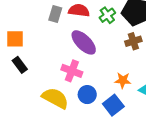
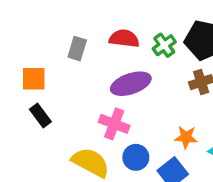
gray rectangle: (55, 14) -> (77, 49), moved
purple ellipse: (84, 42) -> (131, 84), turned -64

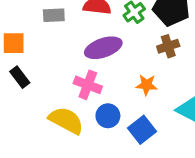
gray rectangle: (77, 49) -> (54, 15), turned 70
orange star: (186, 137) -> (147, 85), moved

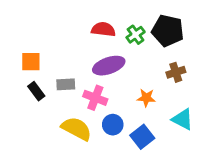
gray rectangle: (54, 15) -> (66, 84), moved
brown cross: (168, 46) -> (176, 72), moved

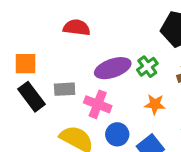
red semicircle: (103, 29) -> (77, 28), moved
green cross: (136, 35) -> (147, 67), moved
black rectangle: (36, 91) -> (31, 97), size x1.4

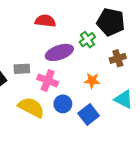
red semicircle: (77, 28) -> (45, 21), moved
green cross: (147, 67) -> (87, 40), moved

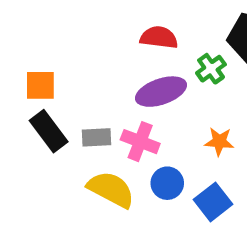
red semicircle: (45, 21) -> (159, 37), moved
gray rectangle: (22, 69) -> (96, 137), moved

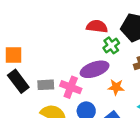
red semicircle: (159, 37) -> (97, 26), moved
purple ellipse: (161, 92) -> (95, 69), moved

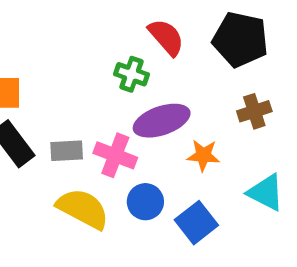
red semicircle: (97, 26) -> (166, 37), turned 42
green cross: (111, 45) -> (131, 74), moved, turned -35

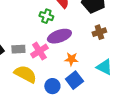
pink cross: (115, 155) -> (39, 51), turned 36
orange star: (203, 155) -> (71, 59), moved
blue circle: (145, 202) -> (52, 86), moved

